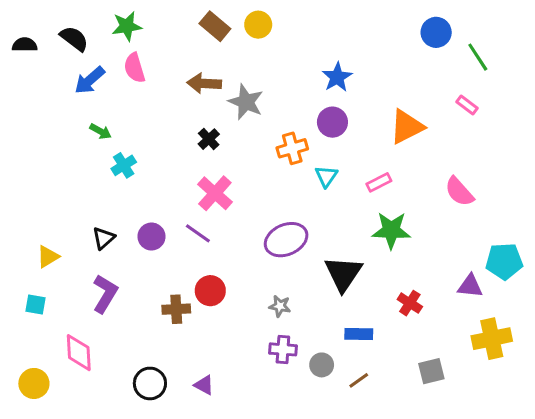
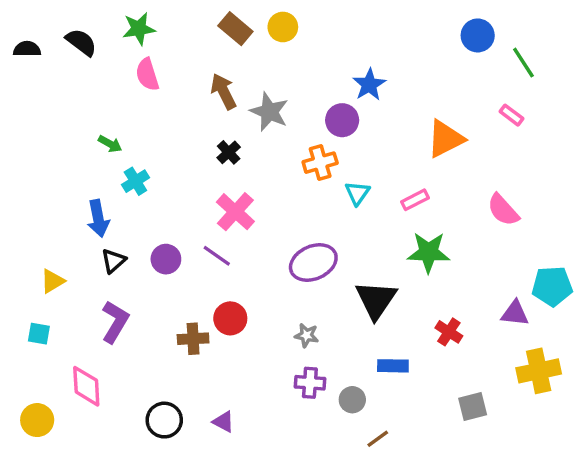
blue arrow: (90, 80) -> (98, 218), moved, turned -60
brown arrow: (204, 83) -> (224, 91), turned 60
purple circle: (332, 122) -> (342, 120), moved
brown line: (359, 380) -> (378, 439), moved

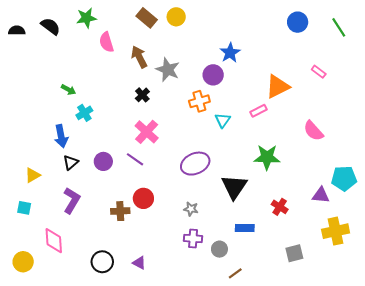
green line: (523, 63) -> (339, 27), moved
pink semicircle: (147, 74) -> (106, 42), moved
pink rectangle: (415, 200) -> (259, 111), moved

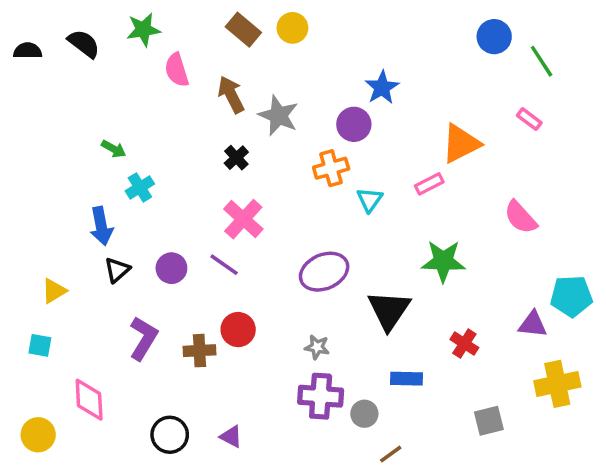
green line: (339, 27) -> (542, 61), moved
purple L-shape: (72, 201) -> (143, 338), moved
purple cross: (193, 239) -> (321, 396), size x1.4

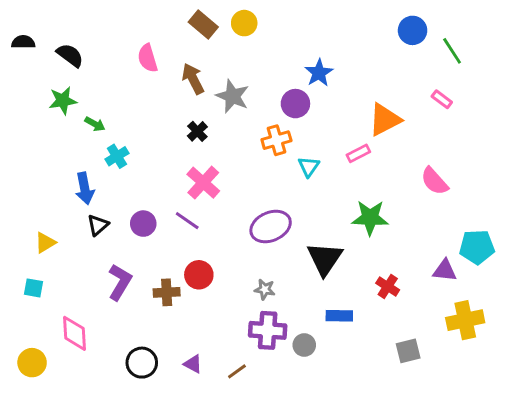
green star: (143, 30) -> (63, 101), moved
black semicircle: (84, 44) -> (70, 55), moved
brown line: (391, 454) -> (237, 371), moved

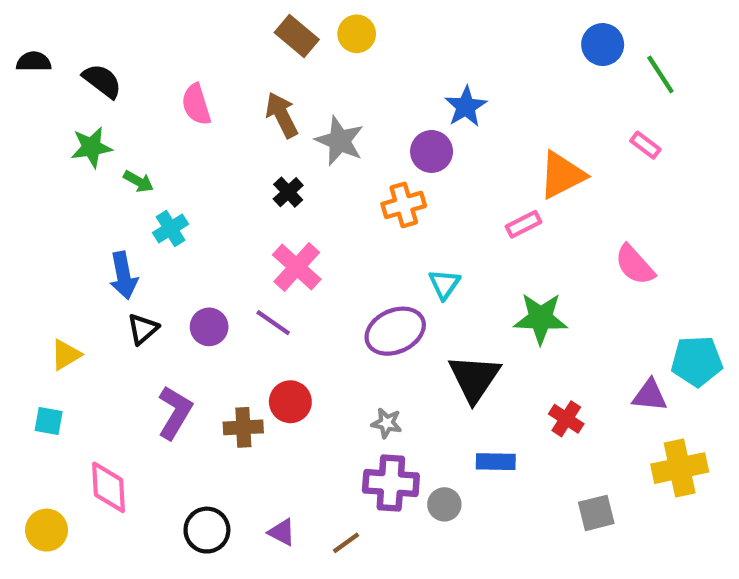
pink semicircle: (148, 58) -> (196, 104), moved
cyan triangle: (309, 166) -> (444, 284), moved

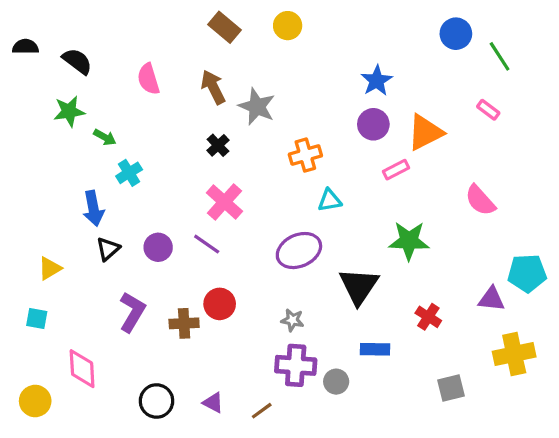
yellow circle: (357, 34) -> (288, 26), moved
blue star: (466, 107) -> (377, 81), moved
purple circle: (432, 151) -> (373, 124), moved
cyan triangle: (444, 284) -> (330, 200), moved, turned 45

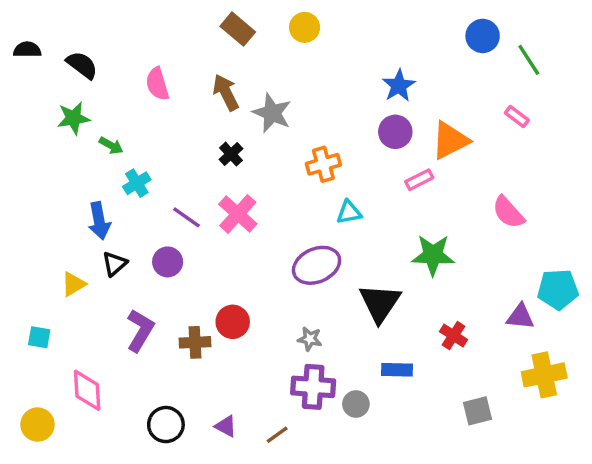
purple line: (207, 244) -> (186, 217), moved
yellow triangle: (50, 268) -> (73, 284), moved

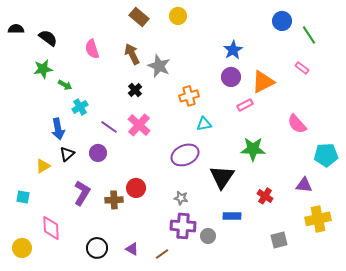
cyan pentagon: (558, 289) -> (326, 155), moved

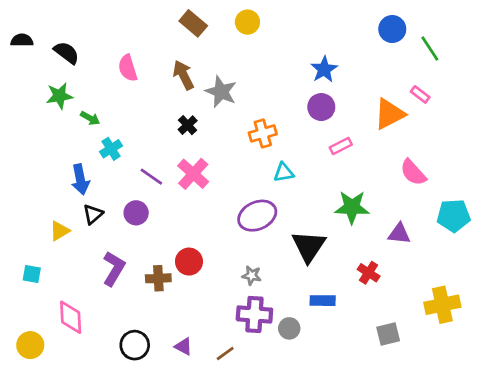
orange triangle: (263, 82) -> (389, 114), moved
purple triangle: (304, 185) -> (399, 234), moved

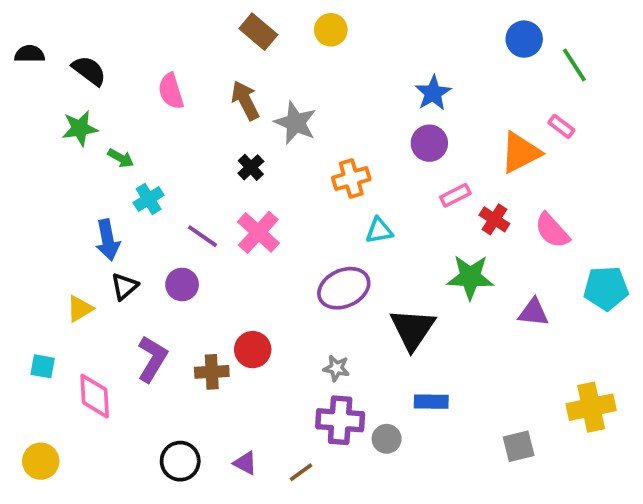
red cross: (369, 273) -> (494, 219), moved
pink diamond: (71, 317) -> (95, 396), moved

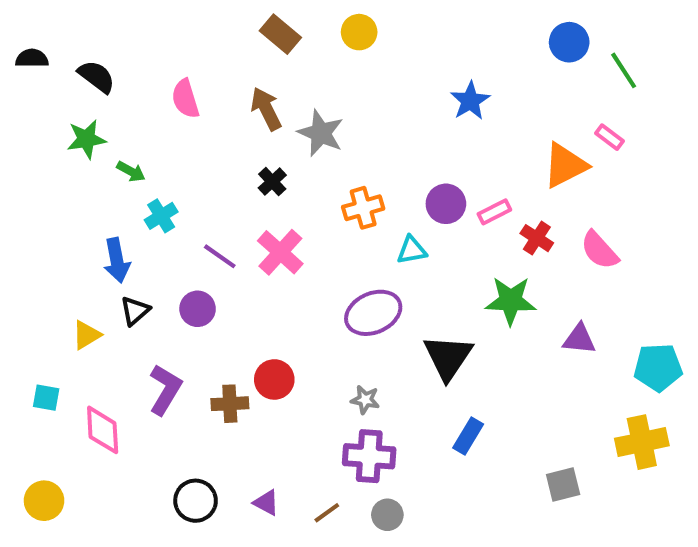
purple circle: (429, 143) -> (446, 204), moved
orange cross: (351, 178) -> (363, 208), moved
cyan pentagon: (606, 288) -> (658, 367), moved
blue rectangle: (431, 402) -> (468, 436), turned -60
gray circle: (387, 439) -> (387, 515), moved

